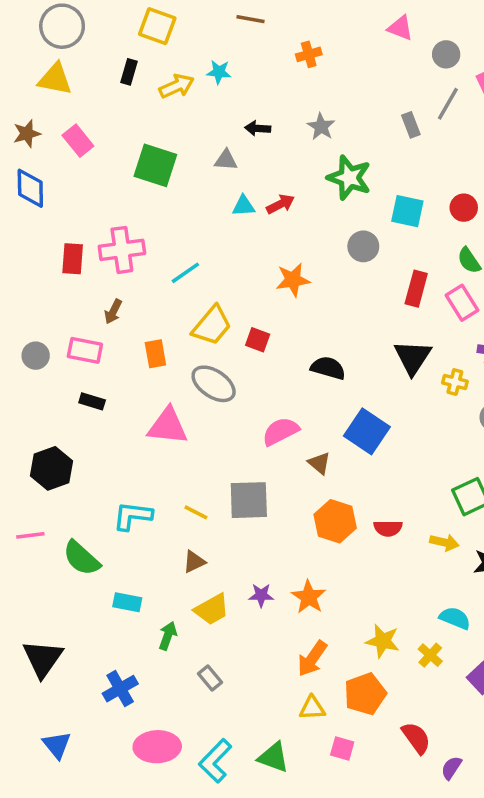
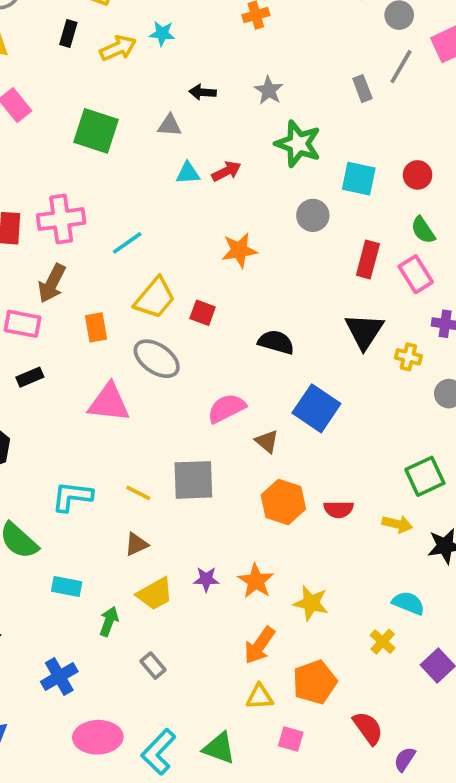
brown arrow: (113, 312) -> (52, 283), size x1.5
black rectangle: (92, 401) -> (30, 377), turned -40
yellow star: (383, 641) -> (311, 603), moved

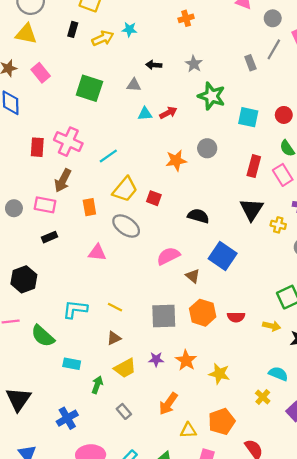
gray circle: (313, 215) -> (207, 148), moved
pink cross: (61, 219) -> (68, 142), turned 32
pink triangle: (109, 403) -> (97, 253), size x0.7
gray square: (193, 480) -> (164, 316), moved
orange arrow: (260, 645) -> (168, 404), moved

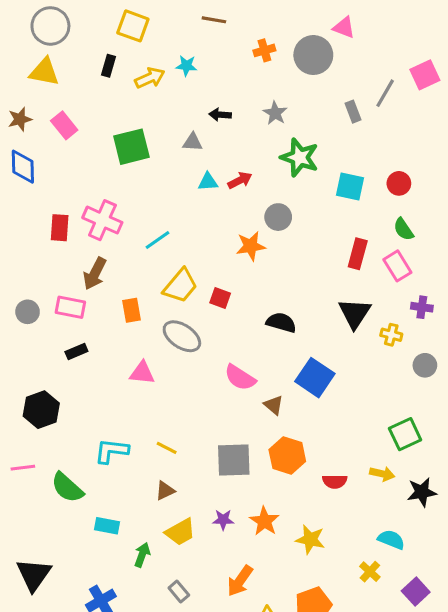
gray circle: (273, 18) -> (313, 55), moved, size x1.6
green square: (89, 88) -> (131, 147), turned -32
gray circle: (207, 148) -> (278, 217), moved
pink semicircle: (168, 256) -> (240, 378), turned -120
red semicircle: (236, 317) -> (335, 481), moved

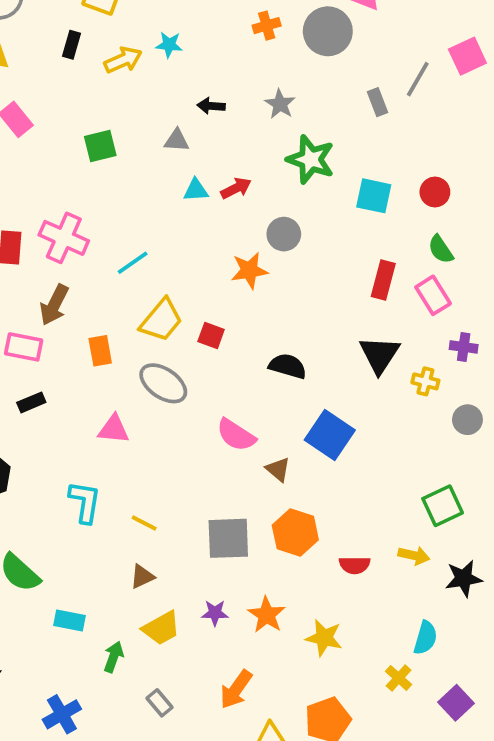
green square: (131, 147) -> (100, 146), size x0.7
cyan L-shape: (112, 451) -> (85, 502), moved, turned 92
cyan semicircle: (391, 540) -> (425, 638), turned 84

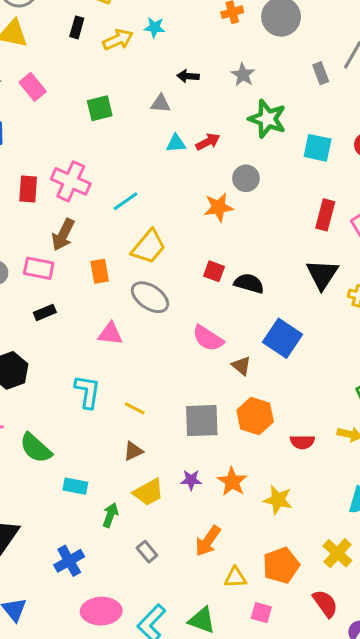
red square: (211, 335) -> (214, 271), moved
yellow cross: (399, 678) -> (337, 553), moved, size x1.4

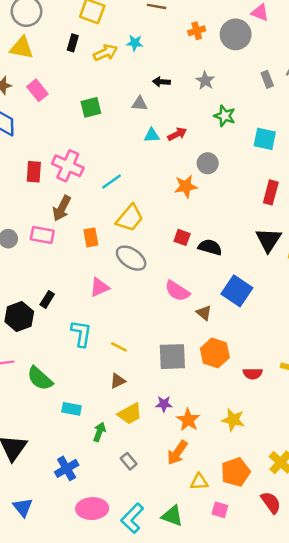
green star: (267, 119) -> (225, 116), size x0.7
black rectangle: (45, 312) -> (47, 299), moved, turned -35
pink triangle: (110, 334) -> (99, 287), turned -30
orange star: (232, 482) -> (188, 420), moved

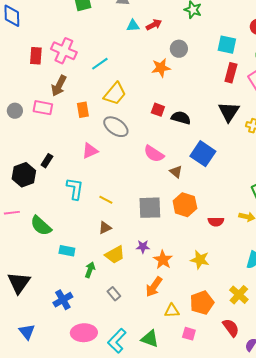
cyan square: (265, 139) -> (227, 45), moved

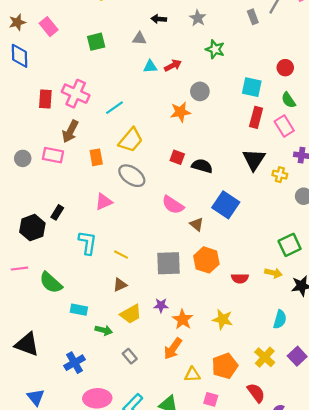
green arrow: (90, 270) -> (104, 330), turned 84
black triangle: (19, 283) -> (27, 344), turned -45

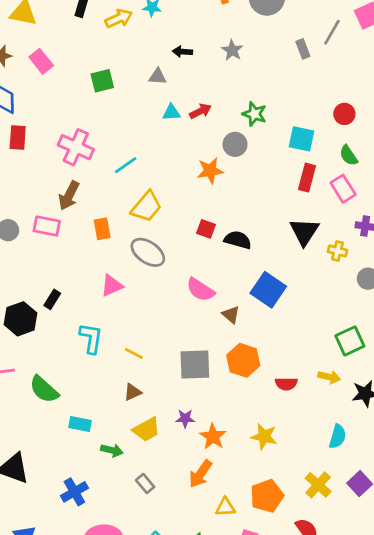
green star: (215, 49) -> (254, 114), moved
red rectangle: (45, 99) -> (18, 137), moved

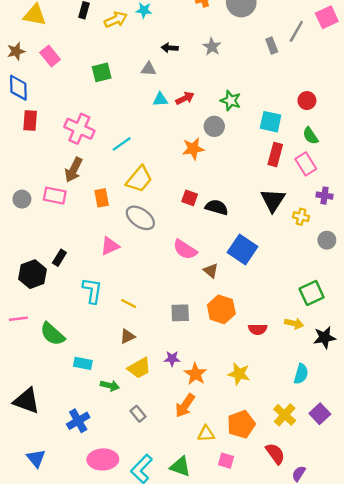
gray square: (195, 364) -> (180, 313), size x0.7

